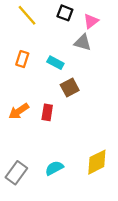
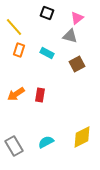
black square: (65, 13) -> (47, 13), moved
yellow line: (27, 15) -> (14, 27), moved
brown square: (70, 87) -> (77, 64), moved
gray rectangle: (16, 173) -> (14, 146), turned -66

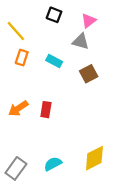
gray rectangle: (14, 146) -> (16, 168), turned 66

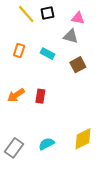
black square: (54, 15) -> (47, 13), turned -32
pink triangle: (89, 21) -> (78, 18), turned 48
yellow line: (16, 31) -> (26, 14), moved

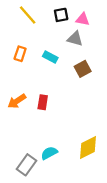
black square: (47, 13) -> (61, 15), moved
gray rectangle: (14, 148) -> (27, 165), moved

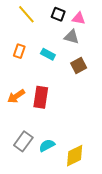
black square: (61, 15) -> (58, 14), turned 32
red rectangle: (43, 102) -> (41, 97), size x1.5
yellow diamond: (88, 148) -> (75, 156), moved
gray rectangle: (27, 165) -> (23, 141), moved

